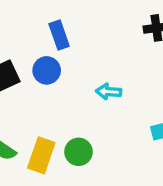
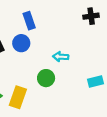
green circle: (79, 152) -> (46, 78), moved

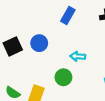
blue rectangle: (29, 21) -> (68, 16), moved, turned 49

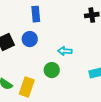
blue rectangle: (68, 16) -> (36, 14), moved, turned -35

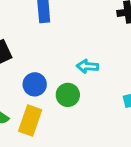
blue circle: (30, 39) -> (35, 84), moved

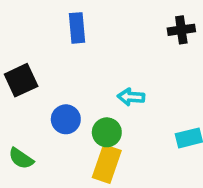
yellow rectangle: (30, 121) -> (107, 164), moved

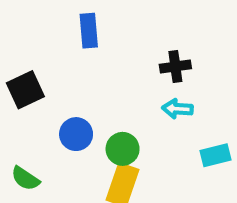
black cross: (181, 30) -> (175, 66), moved
cyan arrow: (131, 97) -> (177, 109), moved

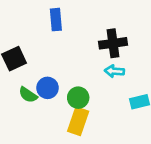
black cross: (175, 66) -> (113, 43), size x1.4
green semicircle: (25, 178) -> (28, 95), moved

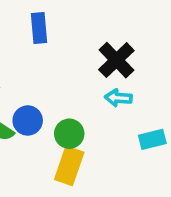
black cross: (113, 43) -> (116, 60), turned -36

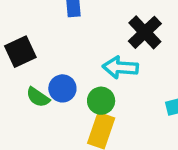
cyan arrow: (118, 98) -> (120, 67), moved, size x1.4

